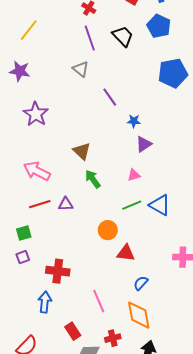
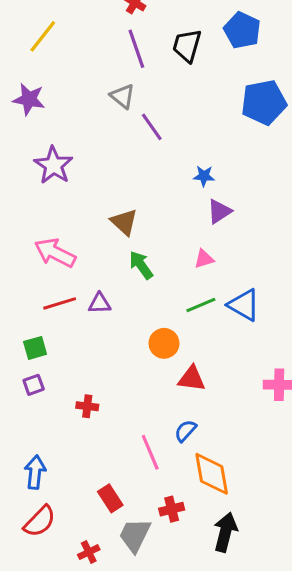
black trapezoid: (123, 36) -> (187, 46), turned -120
purple line: (110, 97) -> (152, 127), moved
red cross: (58, 271) -> (87, 406), size x0.6
blue semicircle: (141, 283) -> (185, 431), moved
blue arrow: (45, 302) -> (35, 472), moved

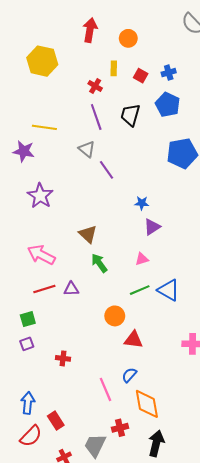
yellow line: (43, 36) -> (44, 127), moved, turned 60
red rectangle: (110, 498) -> (56, 421), moved

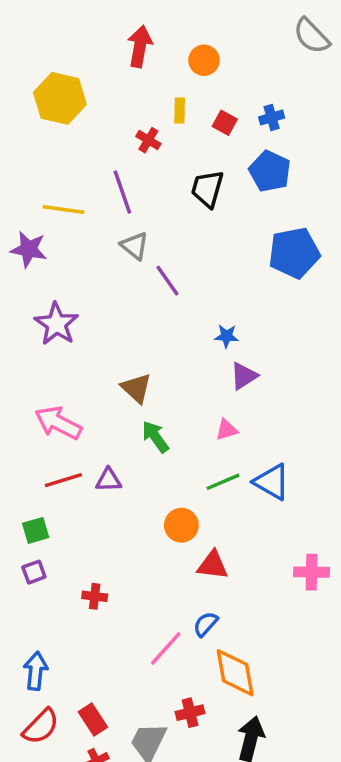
purple line: (96, 117) -> (122, 192), moved
pink line: (105, 389) -> (166, 648), turned 65
red rectangle: (56, 421) -> (93, 720), moved

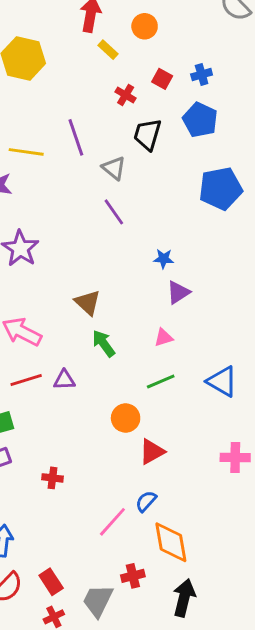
yellow rectangle: (180, 111) -> (108, 50), moved, turned -48
red cross: (148, 140) -> (126, 95), moved
gray triangle: (135, 246) -> (114, 168), moved
blue triangle: (272, 482) -> (222, 381), moved
red triangle: (213, 565) -> (152, 452), turned -36

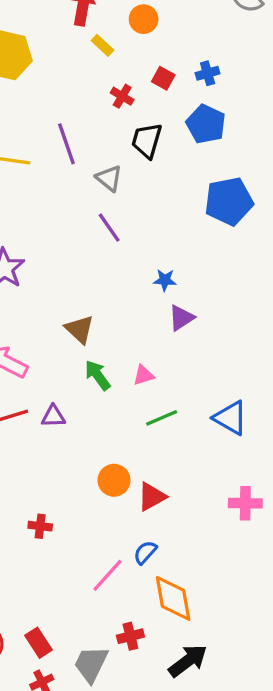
pink triangle: (164, 338) -> (144, 375), moved
orange circle: (126, 418) -> (114, 480), moved
black arrow: (184, 598) -> (188, 661), turned 39

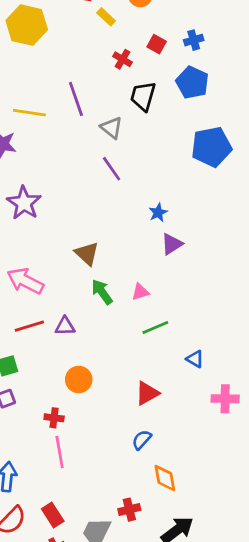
blue star: (165, 280) -> (158, 213), turned -30
blue triangle: (231, 418) -> (195, 359), moved, size x0.6
orange circle: (114, 480) -> (79, 380), moved
pink line: (107, 575) -> (60, 452), moved, turned -52
orange diamond: (173, 598) -> (165, 478), size x0.7

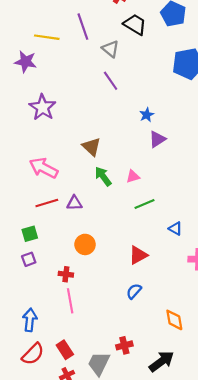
black trapezoid: (143, 96) -> (135, 24), turned 105
orange diamond: (165, 478) -> (174, 320), moved

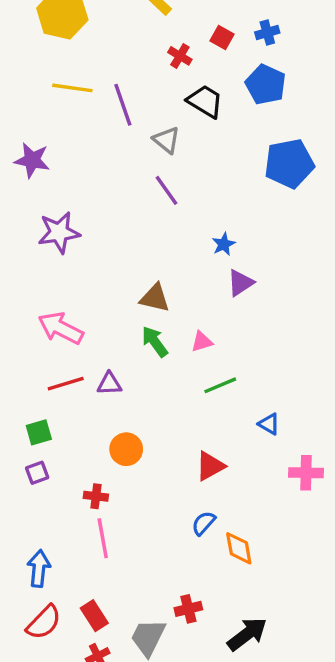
yellow line: (47, 37) -> (72, 88), moved
purple star: (43, 107) -> (59, 232), turned 30
brown triangle: (91, 147) -> (155, 298), moved, turned -30
orange diamond: (174, 320) -> (239, 548), moved

